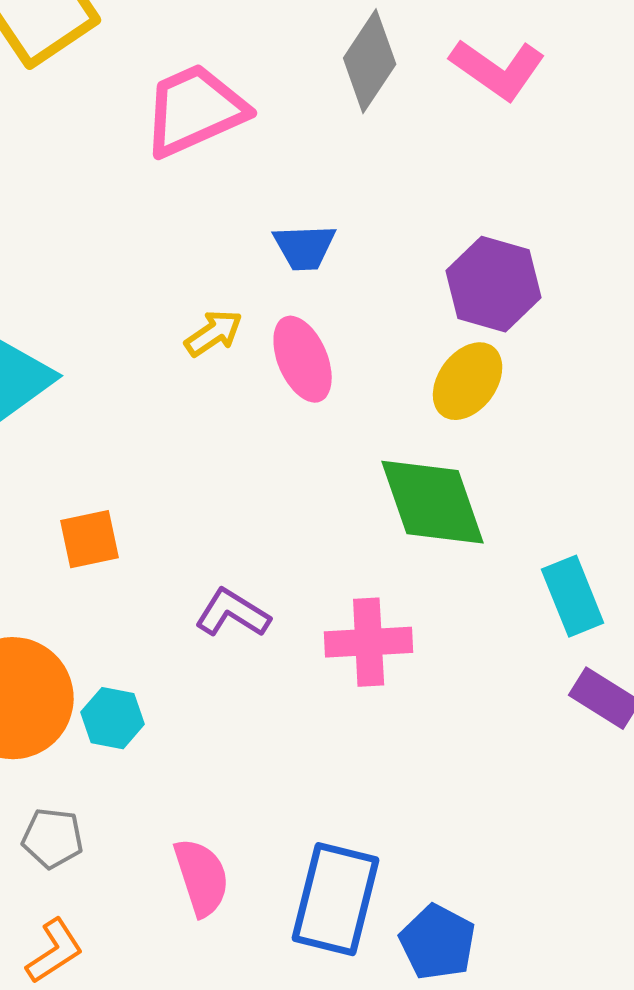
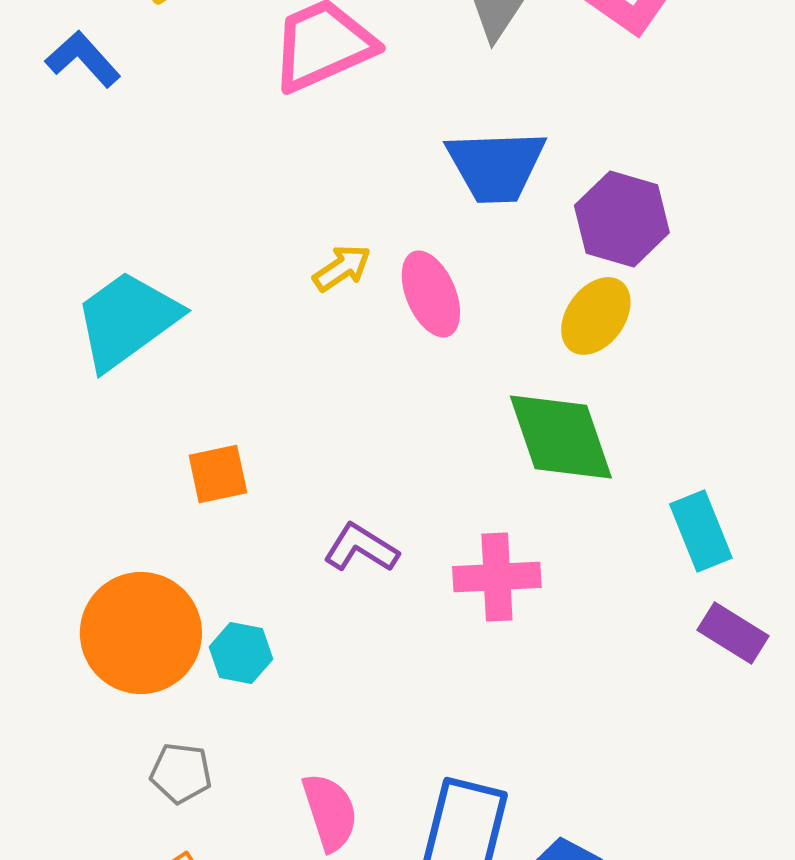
blue trapezoid: (305, 247) -> (496, 166), moved, size x1.6

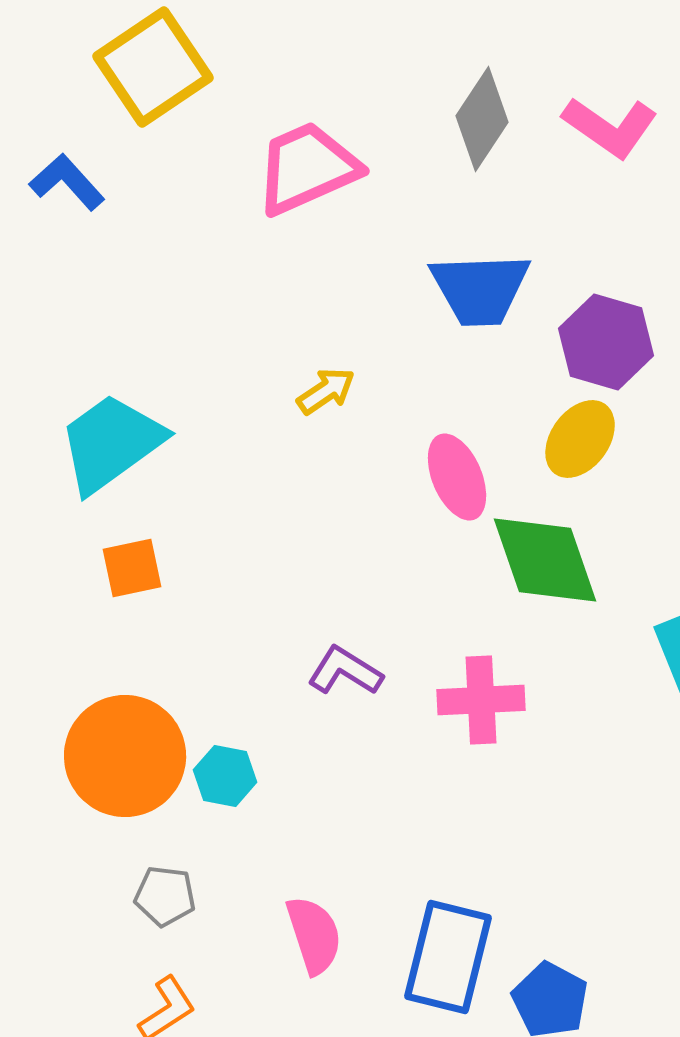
pink ellipse: (431, 294) -> (457, 477), moved
orange square: (218, 474) -> (132, 568), moved

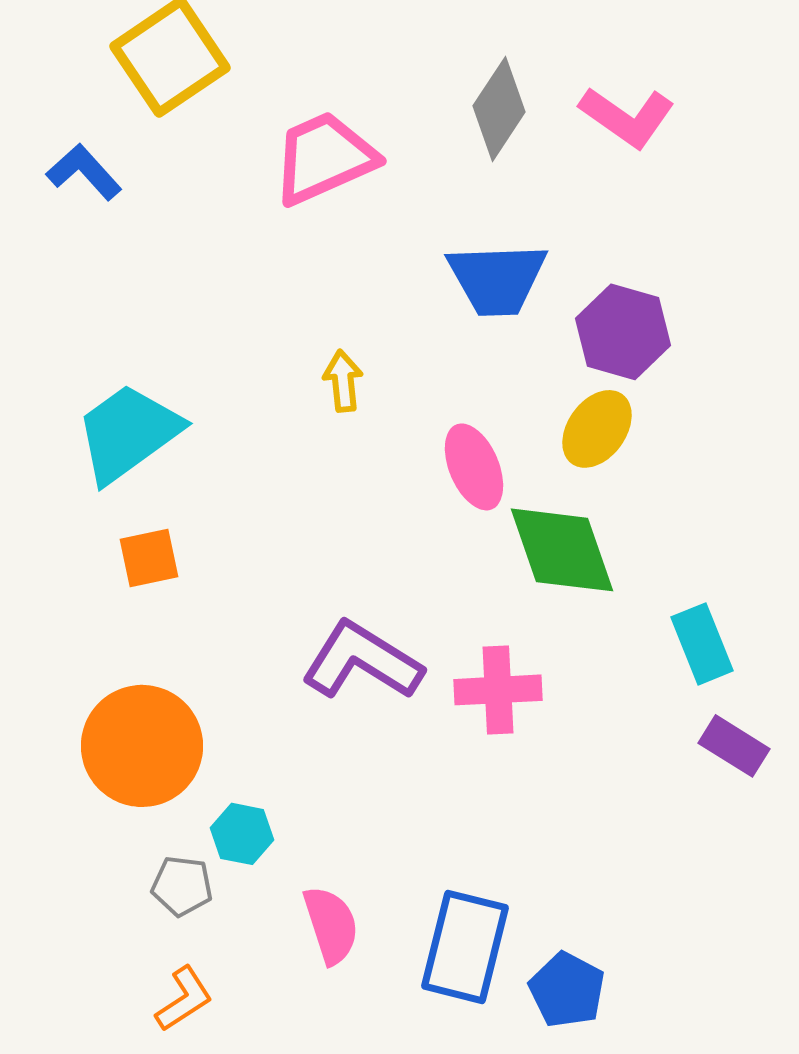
yellow arrow: (326, 391) -> (343, 381), turned -62
purple L-shape: (345, 671) -> (362, 661), size x1.6
cyan hexagon: (225, 776) -> (242, 834), moved

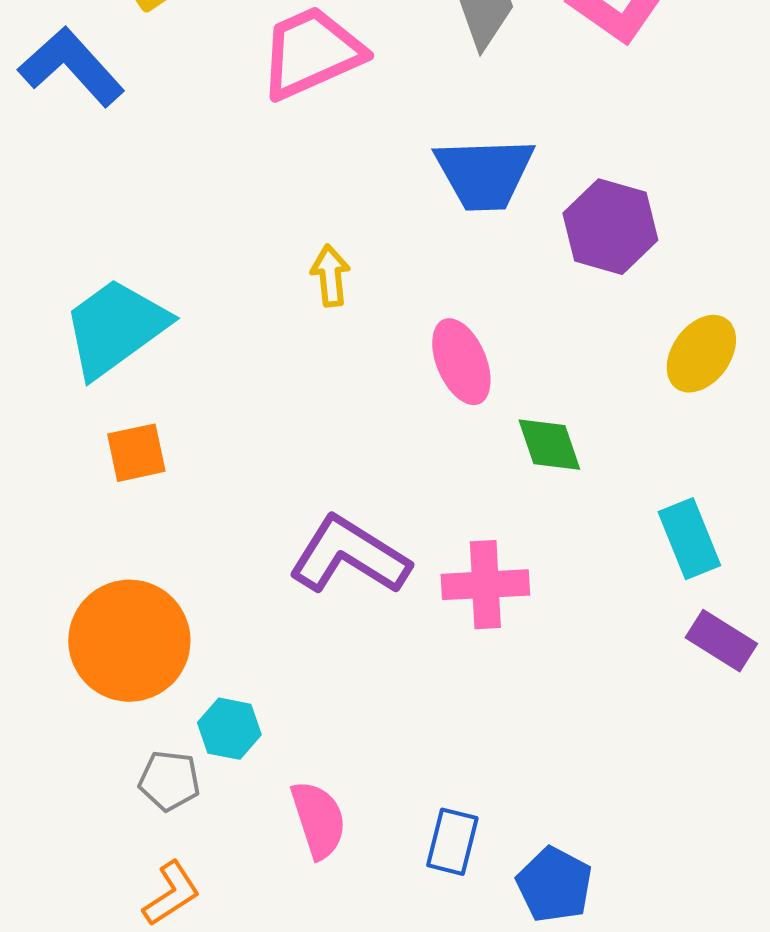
blue L-shape: (84, 172) -> (71, 67), size x1.4
yellow ellipse: (597, 429) -> (701, 354), moved
green diamond: (562, 550) -> (549, 445), size x0.6
blue rectangle: (465, 947) -> (452, 842), size x0.6

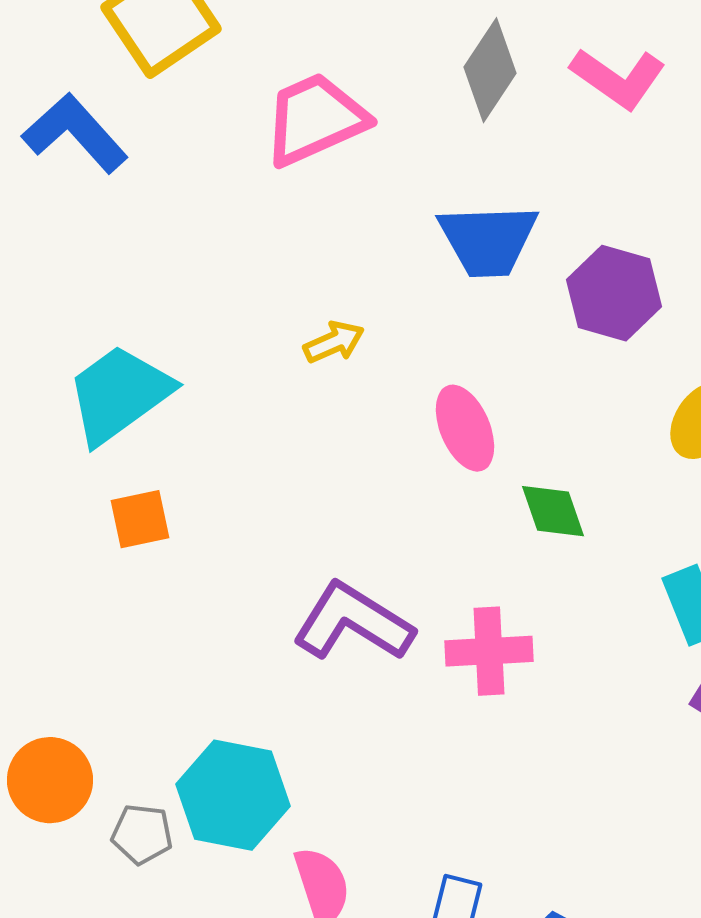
yellow arrow: (330, 276) -> (334, 342), turned 72
orange circle: (129, 641) -> (50, 780), moved, size x0.7
cyan hexagon: (229, 729) -> (233, 795), size x1.8
gray pentagon: (169, 781) -> (142, 834), moved

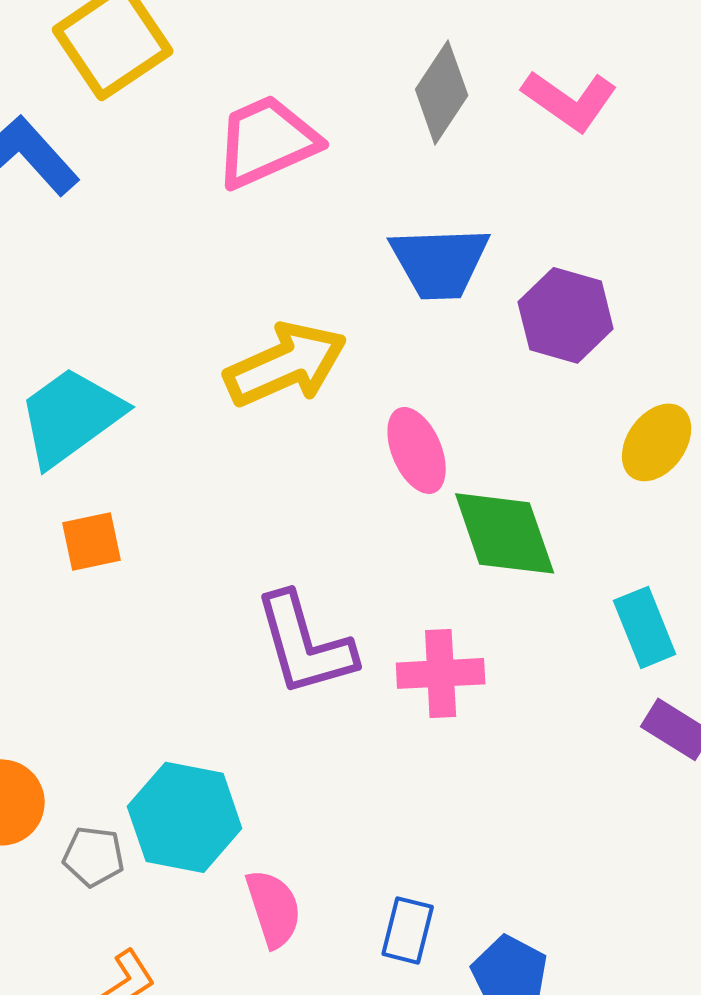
yellow arrow: (334, 342) -> (286, 364), size x2.0
green diamond: (553, 511) -> (505, 533), size x1.6
purple L-shape: (353, 622) -> (305, 644), turned -138

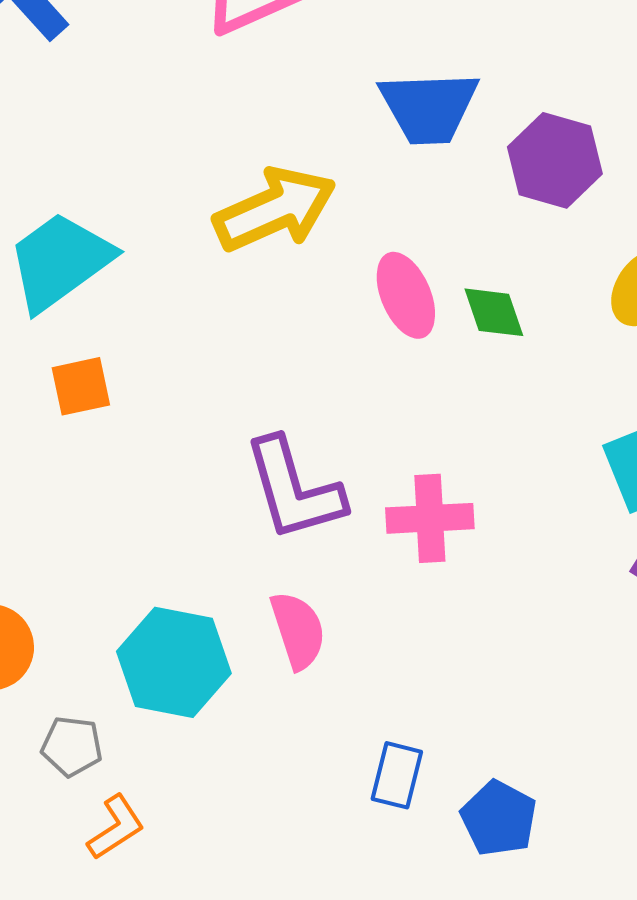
green diamond: (505, 533) -> (494, 312), moved, size x0.6
gray pentagon: (94, 856) -> (72, 746), moved
pink semicircle: (274, 908) -> (298, 630), moved

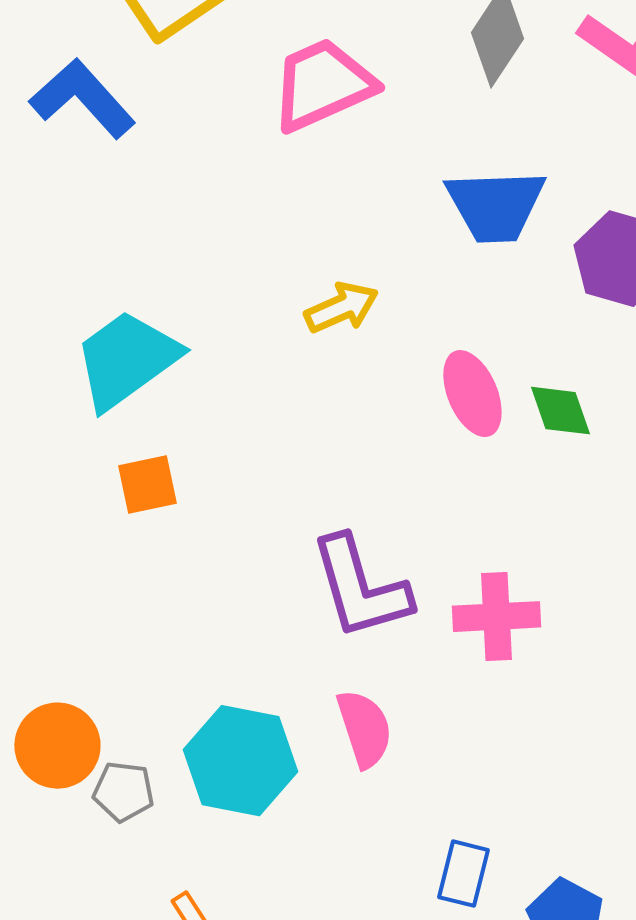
yellow arrow: (275, 209) -> (341, 308), size x0.6
gray pentagon: (72, 746) -> (123, 792), moved

